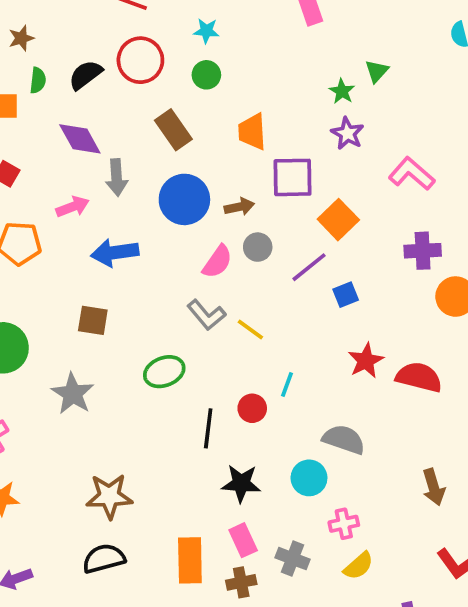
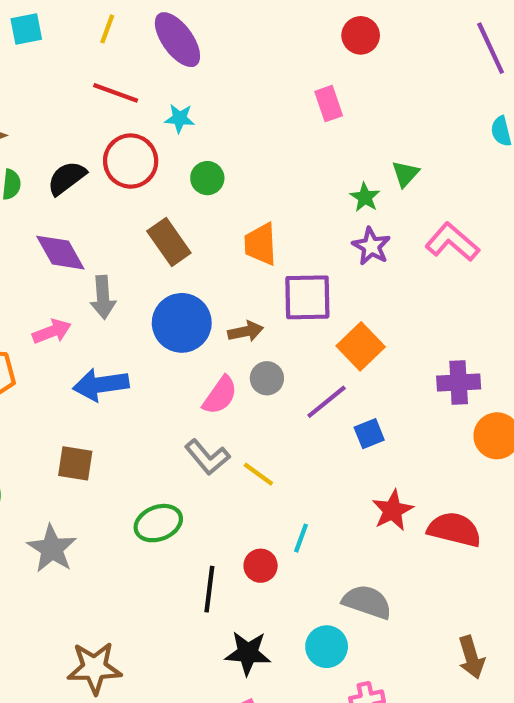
cyan star: (206, 31) -> (180, 118), moved
pink L-shape: (412, 174) -> (452, 242), moved

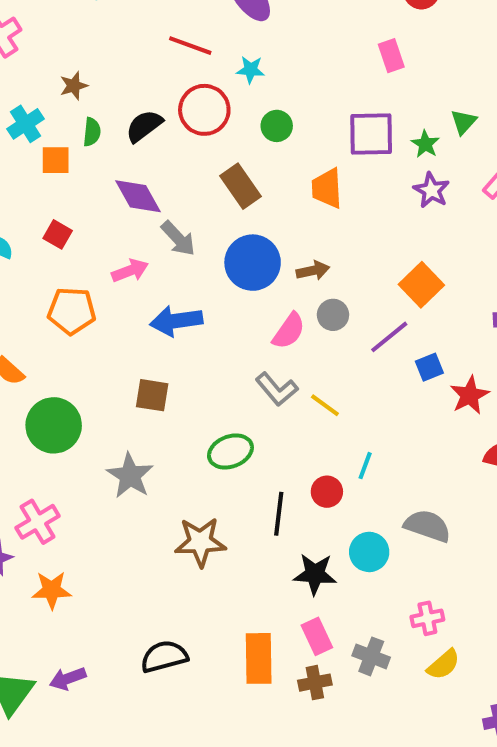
gray arrow: (103, 297) -> (178, 238), turned -39
purple square: (307, 297) -> (371, 134), moved
red star: (393, 510) -> (470, 395), moved
cyan circle: (327, 647) -> (369, 552), moved
brown star: (94, 668) -> (200, 542), moved

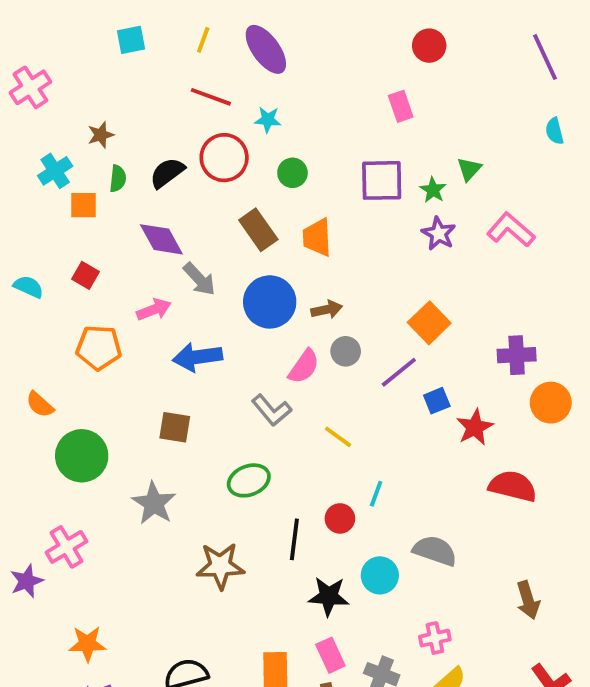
orange trapezoid: (327, 188) -> (317, 237), moved
gray L-shape: (277, 389) -> (272, 410), moved
orange star: (52, 590) -> (87, 644), moved

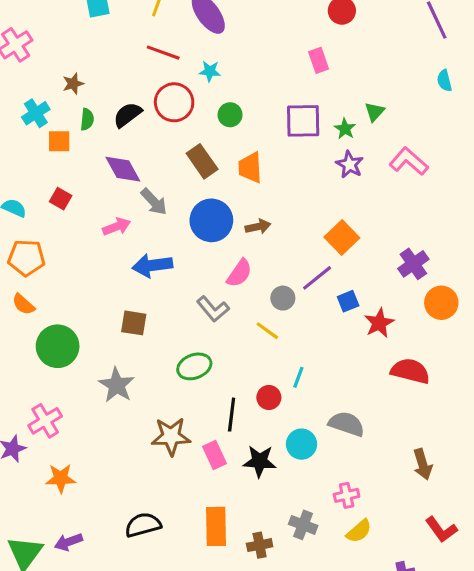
orange pentagon: (99, 348) -> (27, 258), moved
gray circle: (346, 351) -> (283, 298), moved
purple cross: (517, 355) -> (413, 264), turned -32
orange star: (87, 644) -> (61, 478), moved
pink rectangle: (330, 655) -> (214, 455), moved

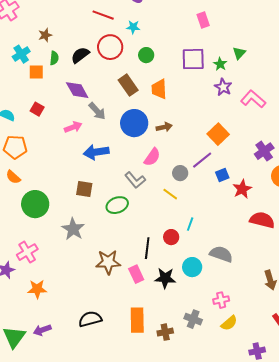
pink L-shape: (409, 161) -> (253, 99), moved
green ellipse: (194, 366) -> (117, 205), moved

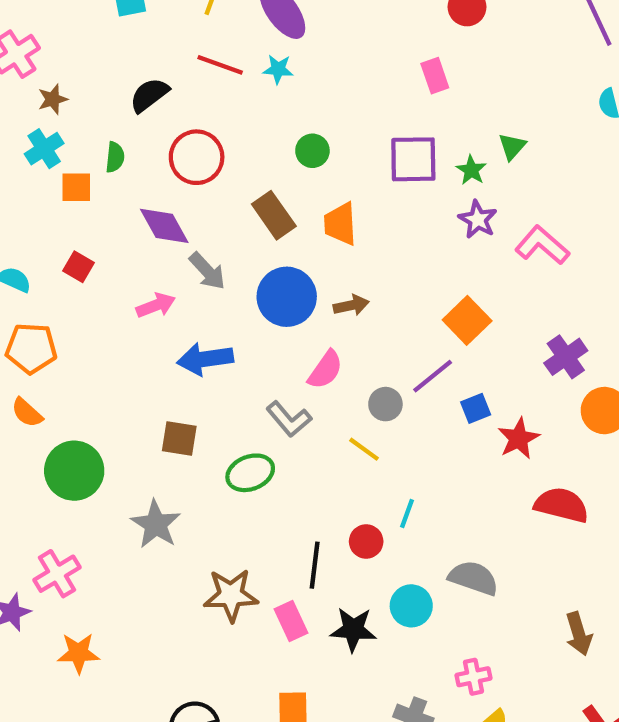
cyan star: (133, 27) -> (278, 69), moved
brown star: (45, 35) -> (53, 99), moved
red circle: (110, 47) -> (197, 157), moved
black semicircle: (80, 55) -> (149, 95), moved

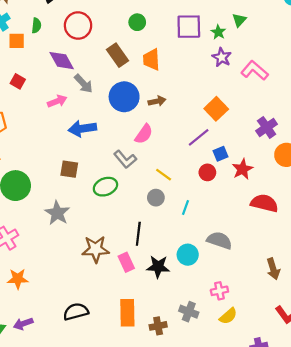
gray circle: (385, 404) -> (156, 198), moved
red circle: (366, 541) -> (207, 172), moved

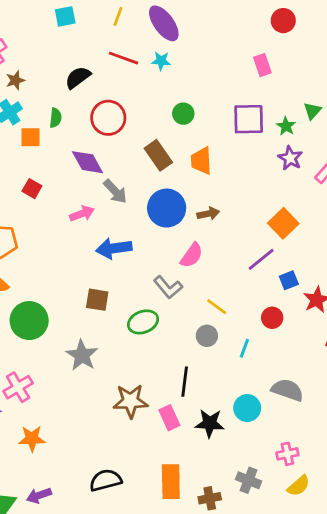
red circle: (207, 172) -> (272, 318), moved

